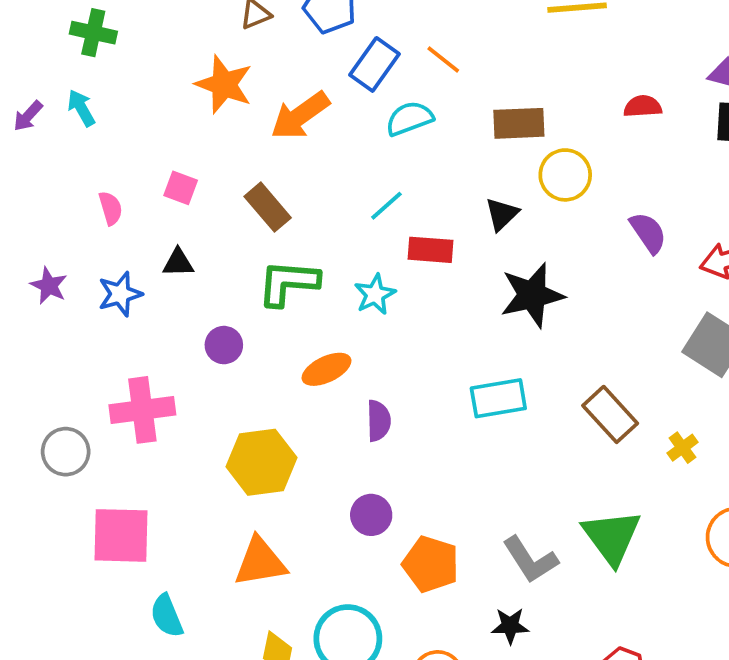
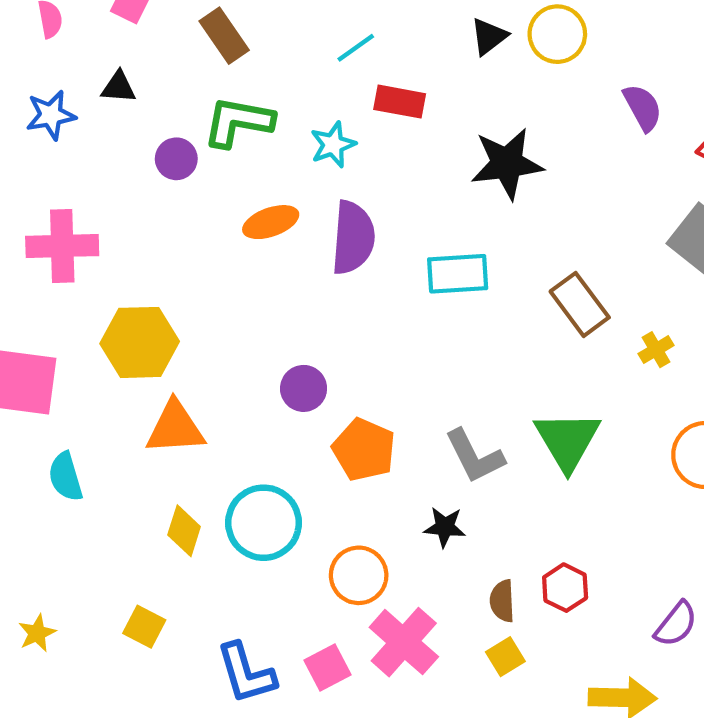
black triangle: (502, 214) -> (489, 36), moved
purple circle: (224, 345) -> (176, 159), moved
purple semicircle: (379, 421) -> (353, 238), moved, size x1.6
yellow hexagon: (262, 462) -> (140, 342), moved

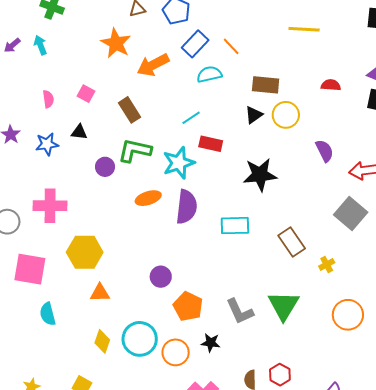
cyan star: (333, 145) -> (179, 163), size x1.5
orange triangle: (175, 428) -> (100, 293), size x0.7
black star: (445, 527) -> (211, 343), moved
orange circle: (359, 575) -> (176, 352), moved

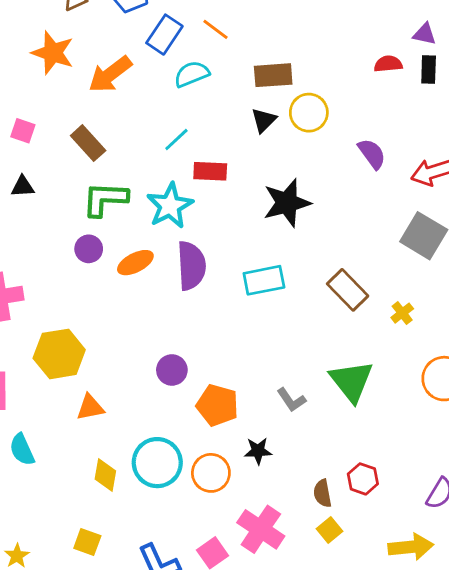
red semicircle: (331, 85) -> (388, 64), moved
purple circle: (105, 167) -> (89, 249), moved
gray L-shape: (240, 311) -> (291, 400), size x0.7

